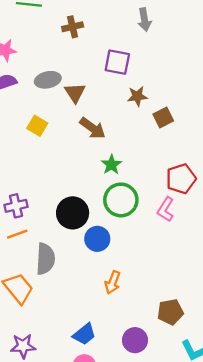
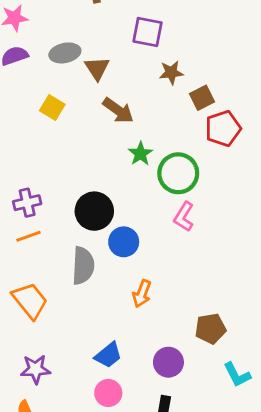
red pentagon: (181, 179) -> (223, 129), moved
green circle: (121, 200) -> (178, 173), moved
pink L-shape: (166, 209) -> (184, 217), moved
gray semicircle: (45, 259) -> (83, 266), moved

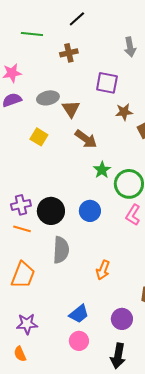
black circle: (94, 211) -> (51, 211), moved
orange line: (29, 236) -> (22, 229), turned 36
blue circle: (124, 242) -> (90, 211), moved
orange trapezoid: (30, 301) -> (23, 275), turned 60

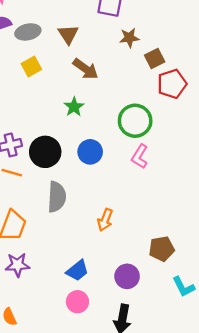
gray ellipse: (48, 98) -> (28, 32), moved
yellow square: (39, 137) -> (31, 67), turned 30
green star: (102, 170) -> (74, 107), moved
purple star: (27, 324) -> (18, 265), moved

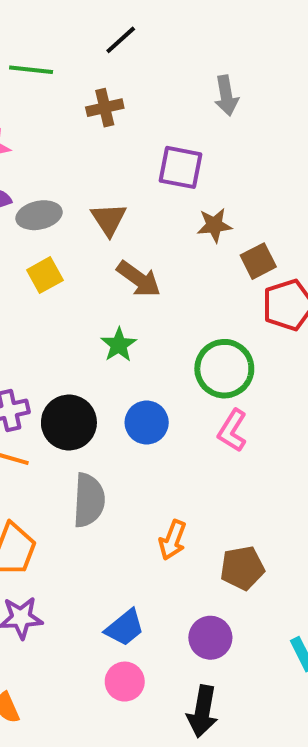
brown pentagon: (162, 249) -> (242, 568), moved

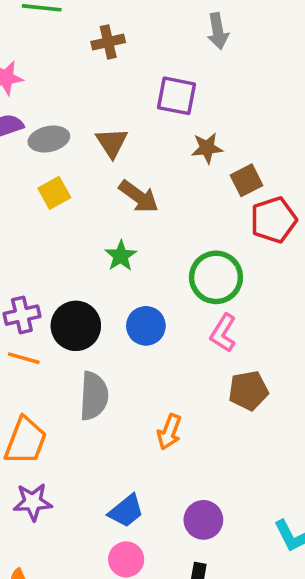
brown pentagon: (242, 568) -> (248, 391), moved

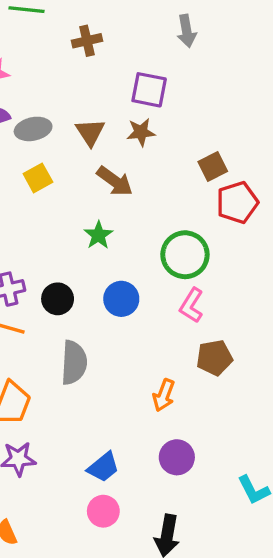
brown star: (207, 148) -> (141, 132), moved
black circle: (76, 326) -> (58, 299), size x0.7
orange arrow: (169, 432) -> (164, 395), moved
purple circle: (203, 520) -> (177, 457), moved

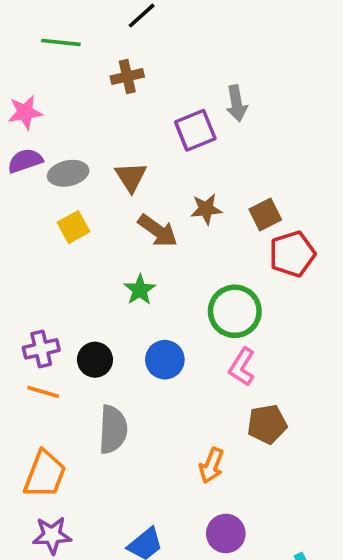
gray arrow: (187, 31) -> (237, 103), moved
purple square: (149, 90) -> (195, 130), turned -33
brown star: (141, 132) -> (206, 209), moved

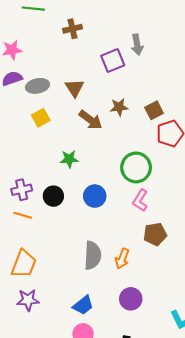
green star: (140, 290) -> (69, 159), moved, turned 30
gray semicircle: (113, 430) -> (93, 255), moved

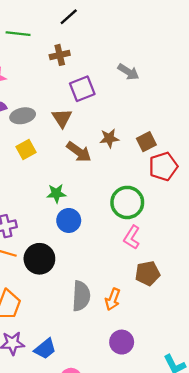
gray arrow: (137, 45) -> (128, 72), turned -48
purple square: (113, 60) -> (82, 89), moved
black circle: (53, 196) -> (39, 259), moved, size x1.4
blue circle: (95, 196) -> (69, 220), moved
blue trapezoid: (83, 305) -> (45, 349), moved

